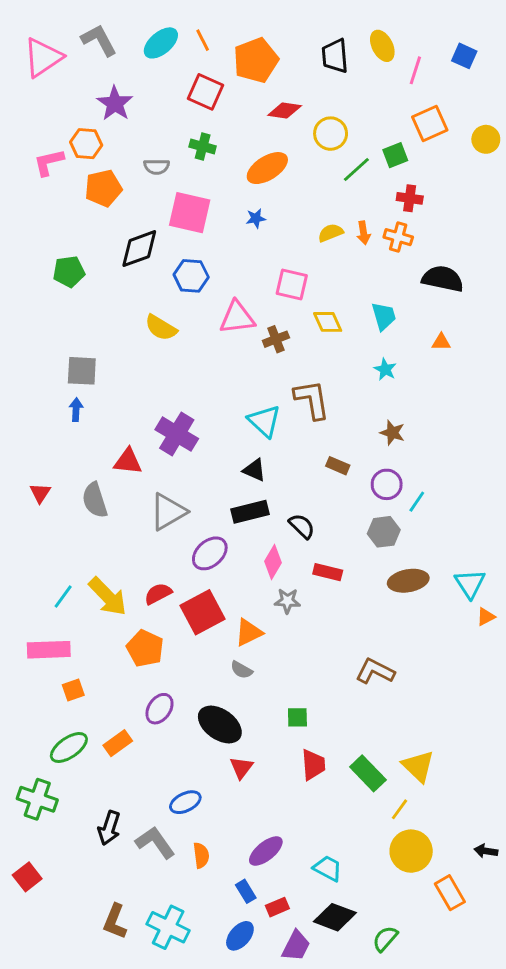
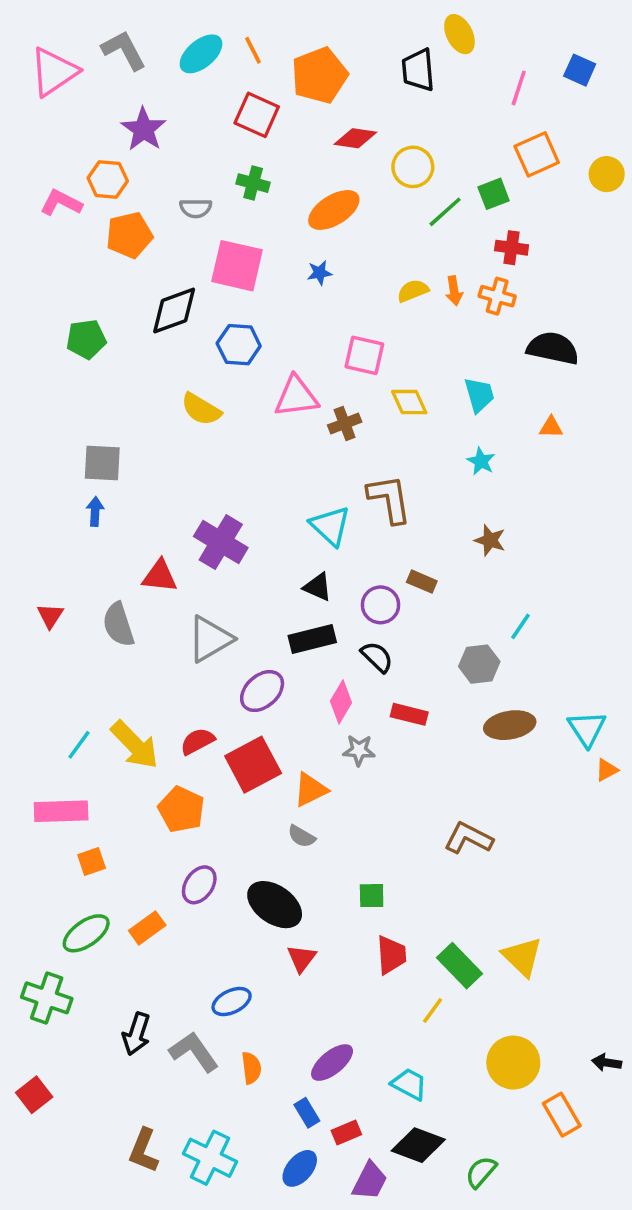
yellow ellipse: (382, 46) -> (459, 34), moved
pink L-shape: (49, 162) -> (61, 203), turned 40
purple circle: (387, 484) -> (381, 605), moved
yellow line: (400, 809) -> (433, 1010), moved

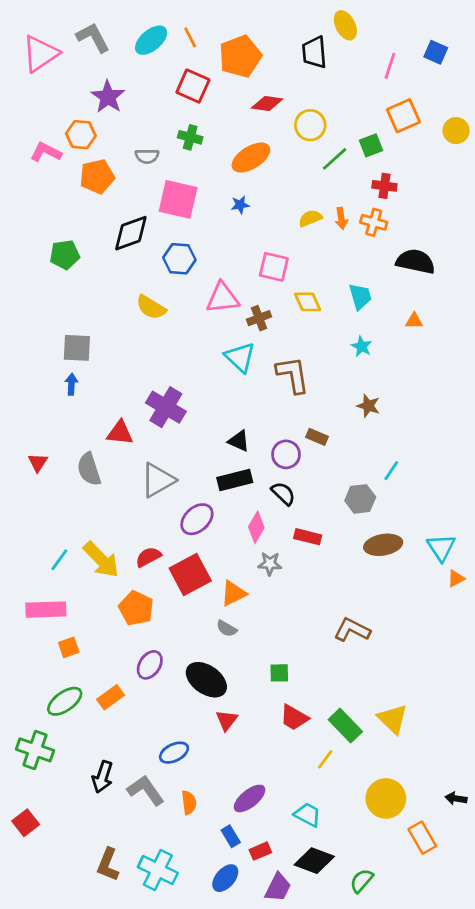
cyan triangle: (330, 526) -> (240, 357), moved
red trapezoid: (391, 955) -> (294, 718), turned 124

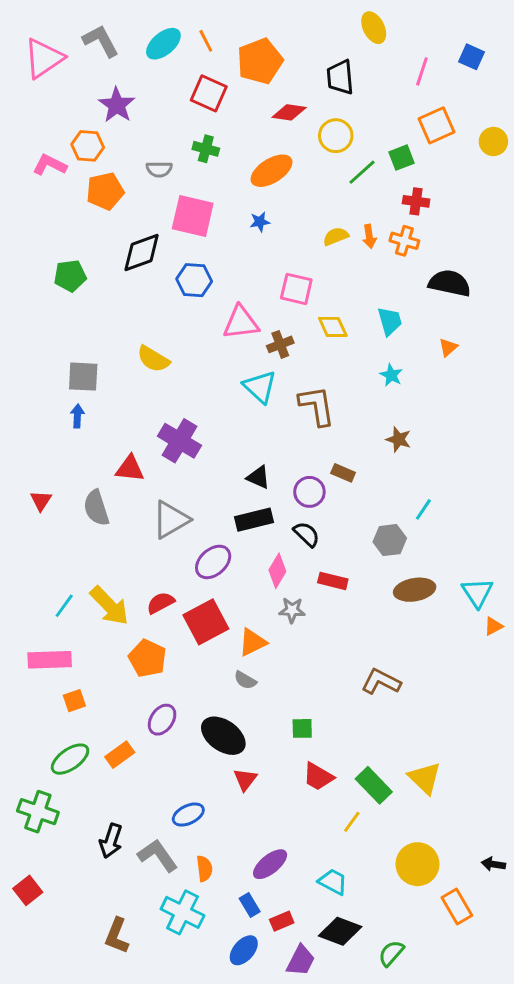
black trapezoid: (314, 52) -> (340, 77), moved
yellow semicircle: (151, 307) -> (153, 359), moved
orange triangle: (414, 321) -> (448, 347), turned -42
cyan cross: (158, 870) -> (182, 912), moved

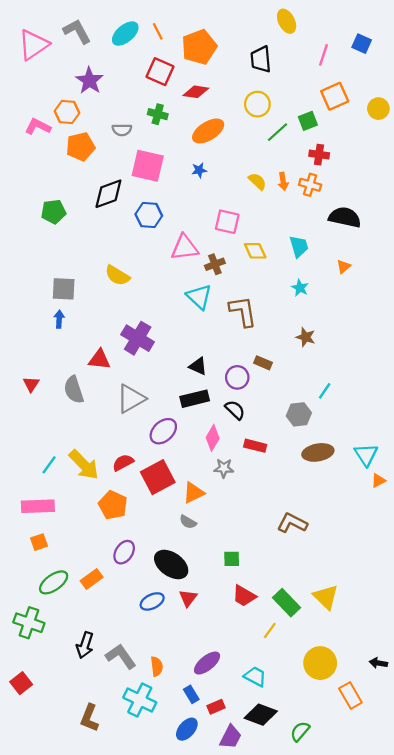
red diamond: (289, 112) -> (196, 92), moved
yellow semicircle: (336, 236) -> (257, 181), turned 66
orange square: (74, 701) -> (39, 542), moved
blue ellipse: (188, 815) -> (152, 601), moved

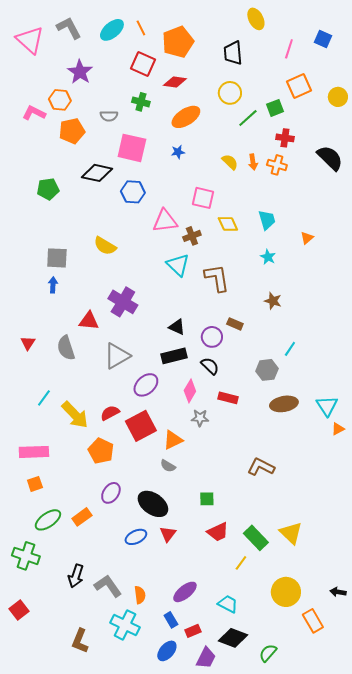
pink triangle: (33, 45) -> (30, 40), turned -44
black diamond: (108, 194) -> (97, 173), turned 32
black semicircle: (345, 217) -> (330, 158), moved, turned 32
cyan line: (49, 465) -> (44, 398), moved
red trapezoid: (244, 596) -> (218, 532), turned -55

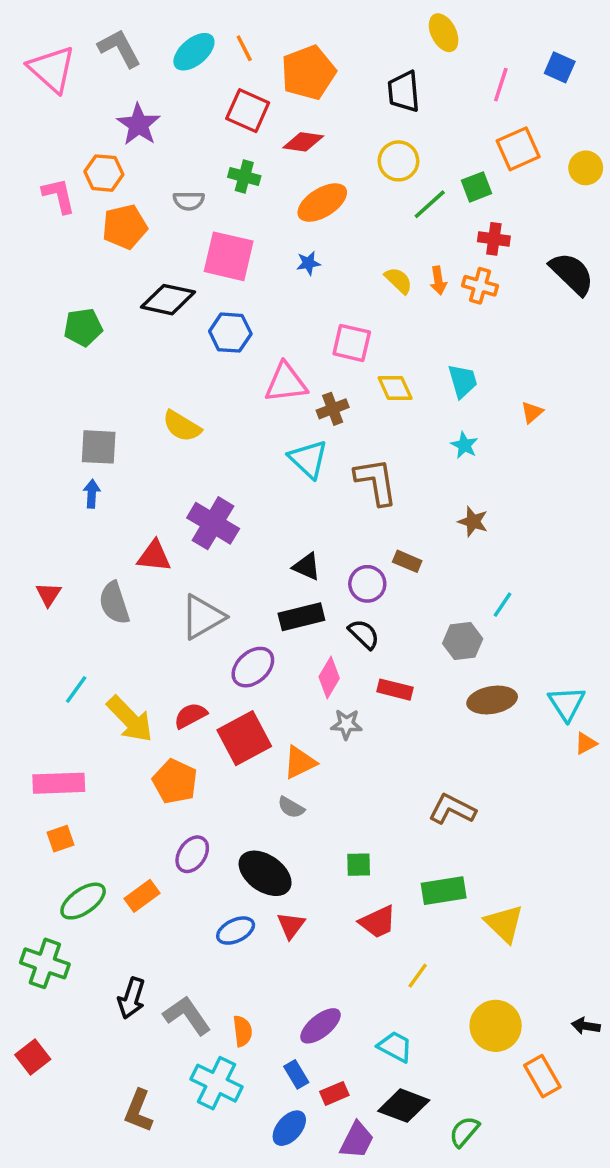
pink L-shape: (34, 113) -> (59, 196), turned 50
green rectangle: (256, 538) -> (444, 891), moved, turned -55

